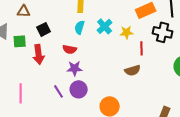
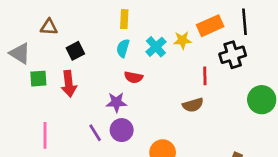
yellow star: (127, 32) -> (182, 40), moved
black cross: (163, 32) -> (233, 55), turned -30
green square: (20, 41) -> (38, 79), moved
red semicircle: (70, 49) -> (134, 77), moved

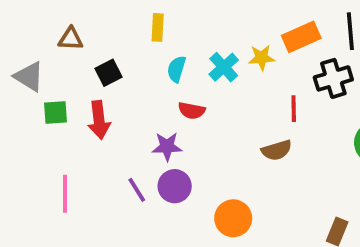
yellow rectangle: (124, 19) -> (158, 27), moved

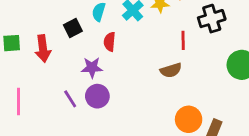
black square: (108, 73) -> (73, 28), moved
red semicircle: (192, 111) -> (110, 42), turned 84
orange circle: (233, 218) -> (189, 119), moved

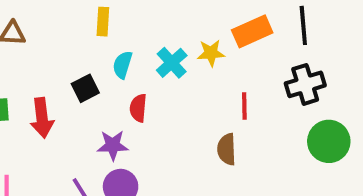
black cross: (212, 19) -> (305, 84), moved
brown semicircle: (171, 70) -> (227, 149), turned 105

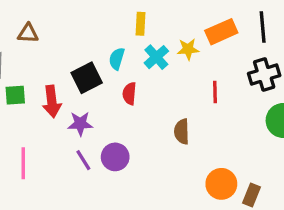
yellow rectangle: (103, 22) -> (141, 24), moved
black square: (85, 88) -> (87, 78), size x1.4
purple star: (113, 145) -> (80, 124), moved
brown semicircle: (227, 149) -> (182, 132), moved

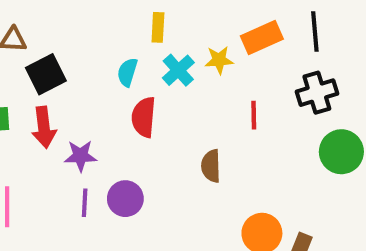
black square: (87, 78) -> (46, 74), moved
red semicircle: (129, 94) -> (144, 117), size x1.4
purple line: (83, 160) -> (85, 203), turned 35

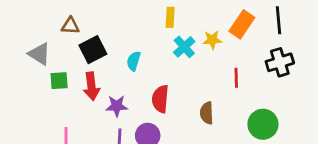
orange rectangle: (262, 38) -> (242, 24), turned -32
cyan semicircle: (127, 72) -> (134, 61), moved
red semicircle: (144, 117) -> (160, 99), moved
green circle: (341, 152) -> (263, 124), moved

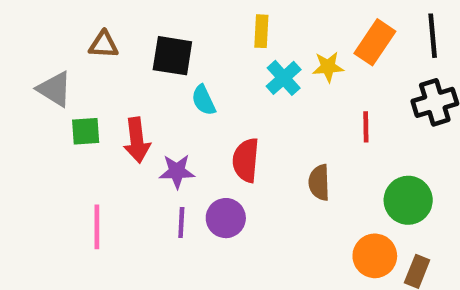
black square: (93, 50) -> (172, 56), moved, turned 36
cyan semicircle: (134, 61) -> (204, 100), turned -42

